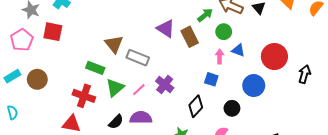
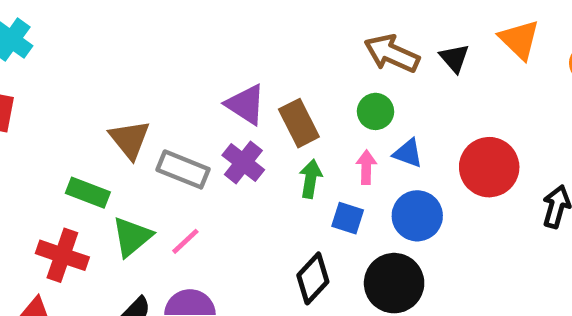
green arrow: (205, 15) -> (311, 179), moved, turned -42
purple cross: (165, 84) -> (243, 162), moved
blue circle: (254, 86) -> (417, 216), moved
black circle: (232, 108) -> (394, 283), size x1.6

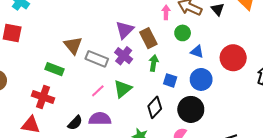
purple triangle: (246, 105) -> (125, 30), turned 42
pink arrow: (366, 167) -> (166, 12), moved
green triangle: (132, 237) -> (123, 89), moved

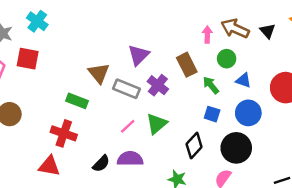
purple triangle: (125, 30) -> (139, 55), moved
green arrow: (154, 63) -> (211, 85), moved, turned -49

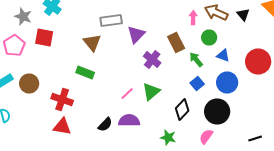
brown triangle: (99, 73) -> (92, 42), moved
gray rectangle: (126, 89) -> (111, 20), moved, turned -30
blue square: (212, 114) -> (197, 84), turned 32
red cross: (64, 133) -> (62, 100), moved

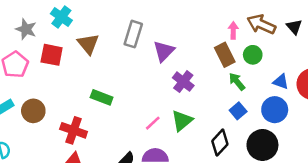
gray rectangle: (111, 20) -> (133, 34), turned -65
brown triangle: (92, 42) -> (88, 44), moved
brown rectangle: (176, 42) -> (225, 55), moved
blue triangle: (223, 56) -> (281, 82), moved

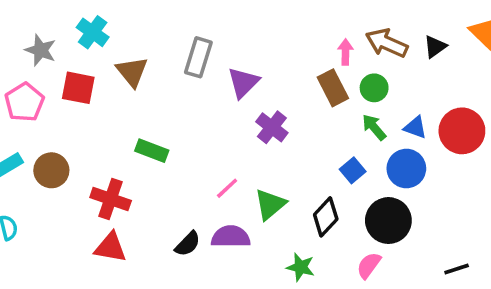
black triangle: (294, 27) -> (435, 47), turned 35
green arrow: (237, 82) -> (374, 127), moved
green triangle: (182, 121) -> (270, 204), moved

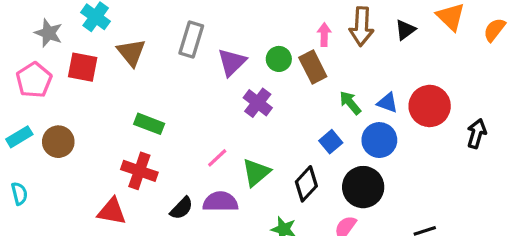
brown arrow: (387, 43) -> (362, 27), turned -111
green circle: (374, 88) -> (279, 59), moved
red cross: (111, 199) -> (139, 171), moved

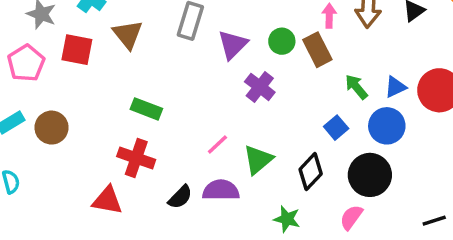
blue triangle: (387, 103) -> (395, 87), turned -45

